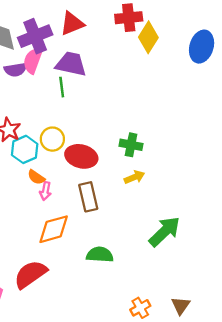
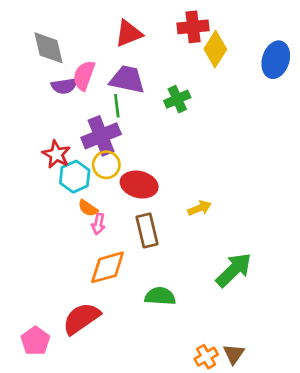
purple cross: (35, 36) -> (101, 136), moved
green cross: (131, 145) -> (177, 99), moved, turned -35
brown triangle: (181, 305) -> (234, 354), moved

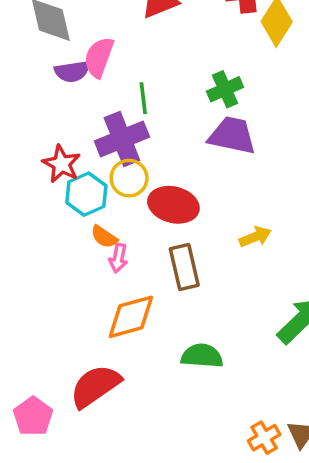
purple trapezoid: (127, 79) -> (232, 135), moved

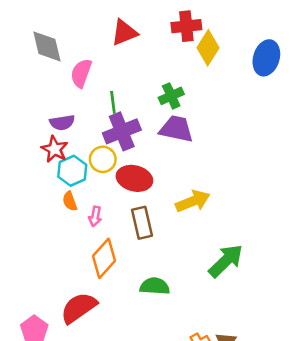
purple semicircle: (72, 71) -> (62, 123), moved
purple cross: (122, 139) -> (122, 131), moved
orange semicircle: (104, 237) -> (70, 201), moved, turned 36
yellow arrow: (255, 237) -> (193, 201), size x1.5
orange diamond: (131, 317) -> (104, 258), turned -33

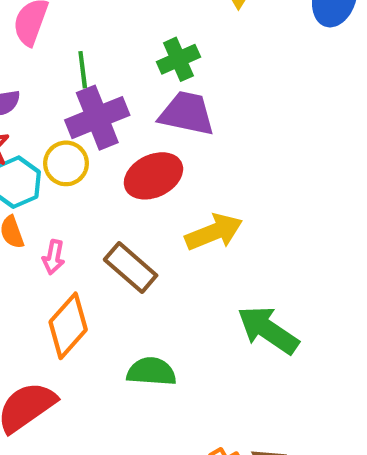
red ellipse: (134, 178) -> (153, 176), moved, turned -40
brown rectangle: (142, 223) -> (131, 267), turned -36
green arrow: (226, 261) -> (268, 330), turned -102

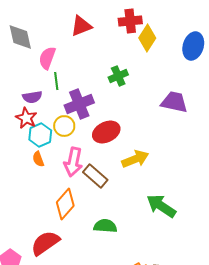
green line: (83, 70) -> (56, 81), moved
purple trapezoid: (187, 113) -> (174, 102), moved
pink arrow: (54, 257) -> (73, 162), moved, size x1.8

